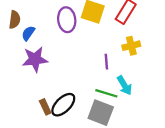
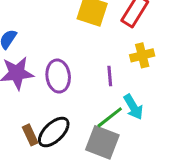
purple ellipse: (67, 20) -> (58, 76), moved
green line: (106, 93) -> (110, 117), turned -55

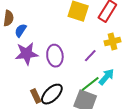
purple line: (110, 76) -> (90, 56), turned 48
cyan arrow: (133, 107) -> (106, 77), turned -108

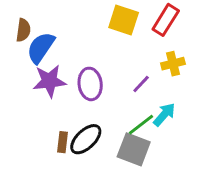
blue semicircle: (21, 30) -> (41, 48), size x1.6
brown rectangle: (36, 96) -> (63, 142), turned 32

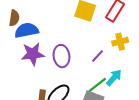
blue semicircle: (41, 48) -> (27, 30), turned 45

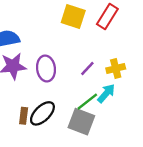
yellow cross: (120, 42) -> (116, 68), moved

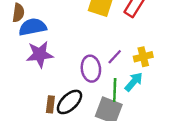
purple ellipse: (46, 68) -> (91, 69), moved
green line: (87, 102) -> (115, 90), turned -50

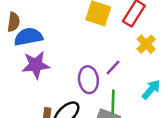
yellow cross: (143, 57) -> (146, 44), moved, turned -30
cyan arrow: (134, 82) -> (151, 89), moved

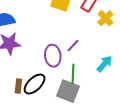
yellow cross: (146, 44) -> (105, 18), moved

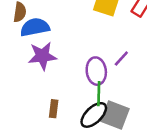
green line: (73, 74) -> (99, 94), moved
black ellipse: (35, 84) -> (94, 115), moved

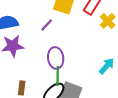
purple line: (121, 59) -> (47, 25), moved

